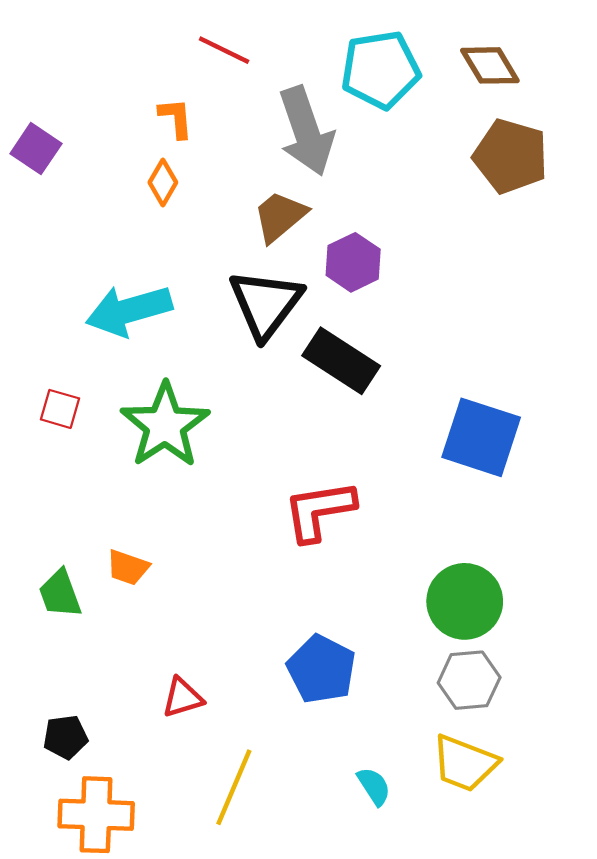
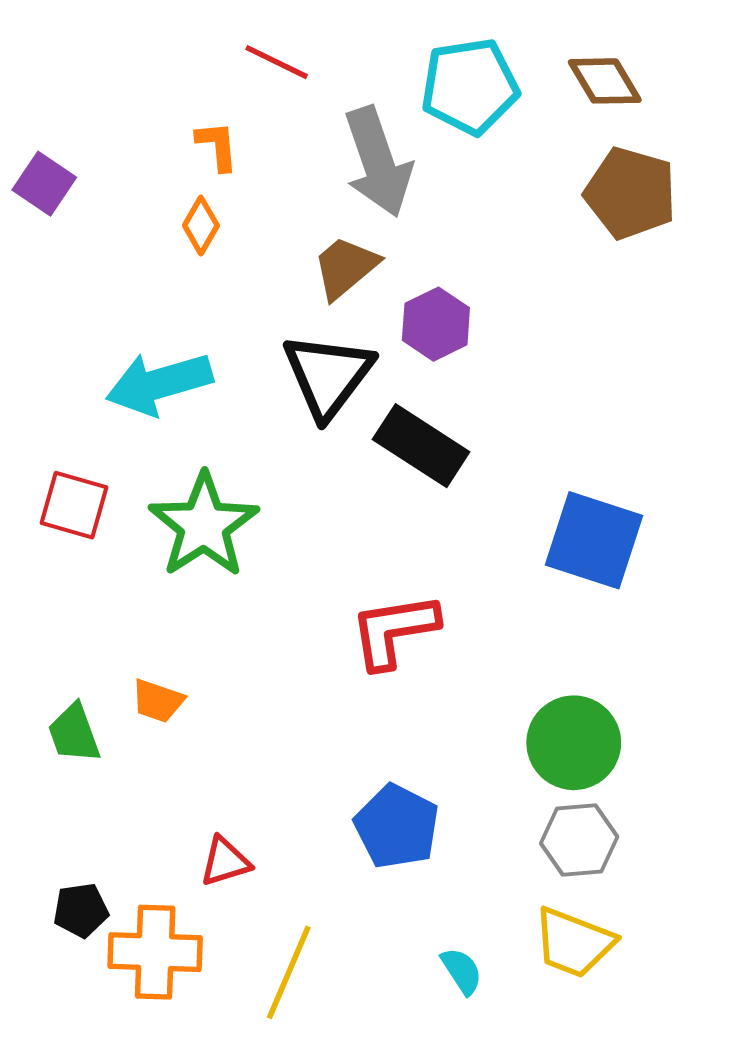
red square: (60, 409) -> (74, 505), size x1.4
orange cross: (96, 815) -> (155, 952), moved

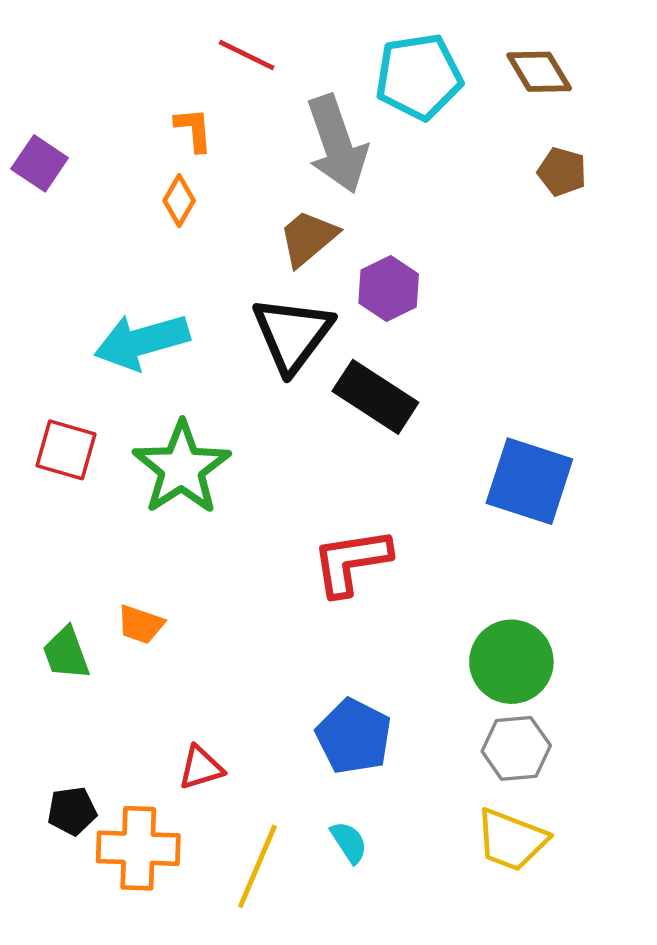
brown pentagon: (630, 193) -> (562, 172), size x0.6
cyan semicircle: (462, 971) -> (349, 842), moved

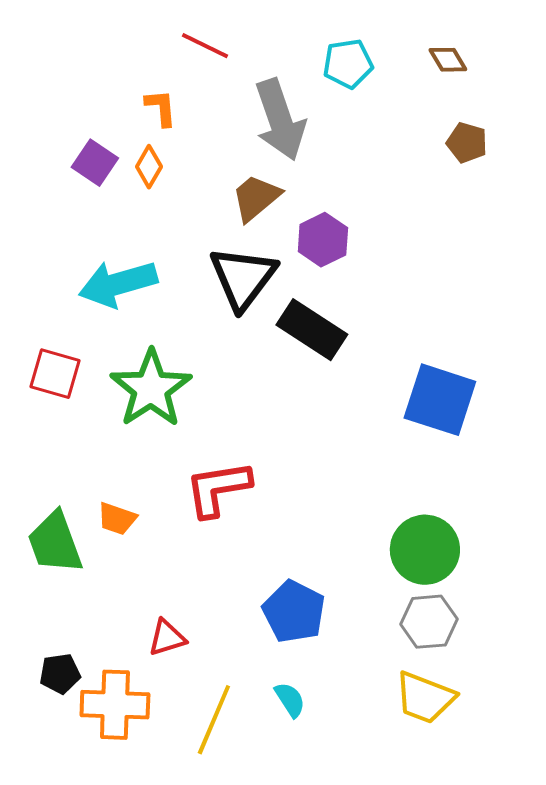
brown diamond: (539, 72) -> (448, 60), size x0.7
cyan pentagon: (419, 77) -> (348, 64), size x0.7
purple square: (40, 163) -> (95, 163), moved
red L-shape: (351, 562) -> (218, 489), moved
green trapezoid: (66, 653) -> (55, 543), size x1.4

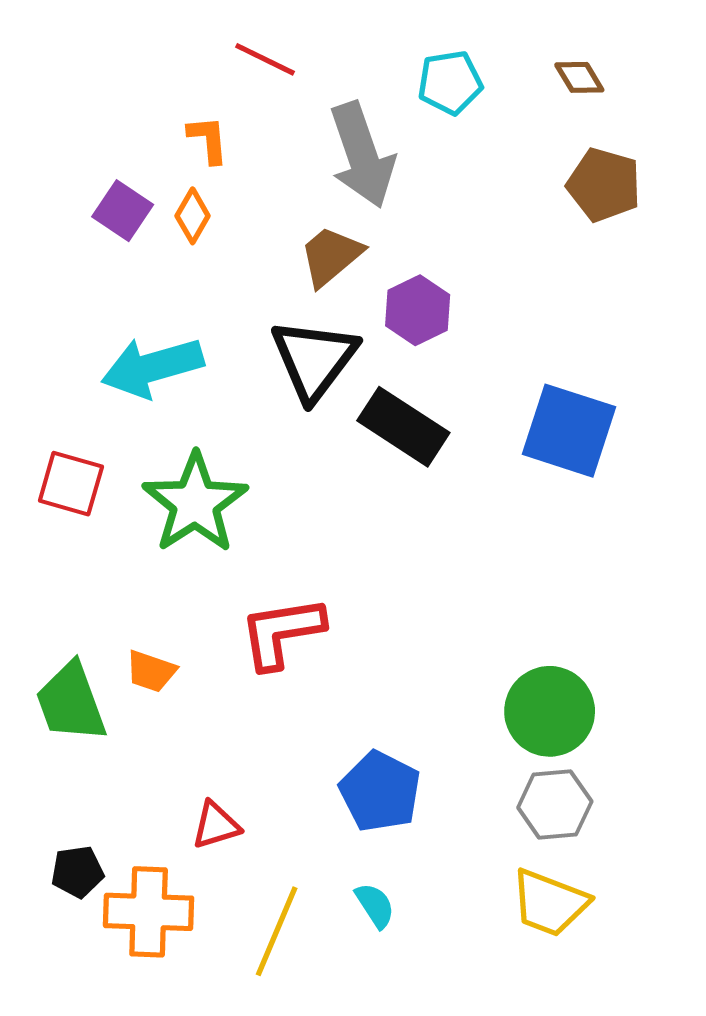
brown pentagon: (467, 143) -> (604, 185), size x1.4
blue square: (440, 400) -> (569, 431), moved

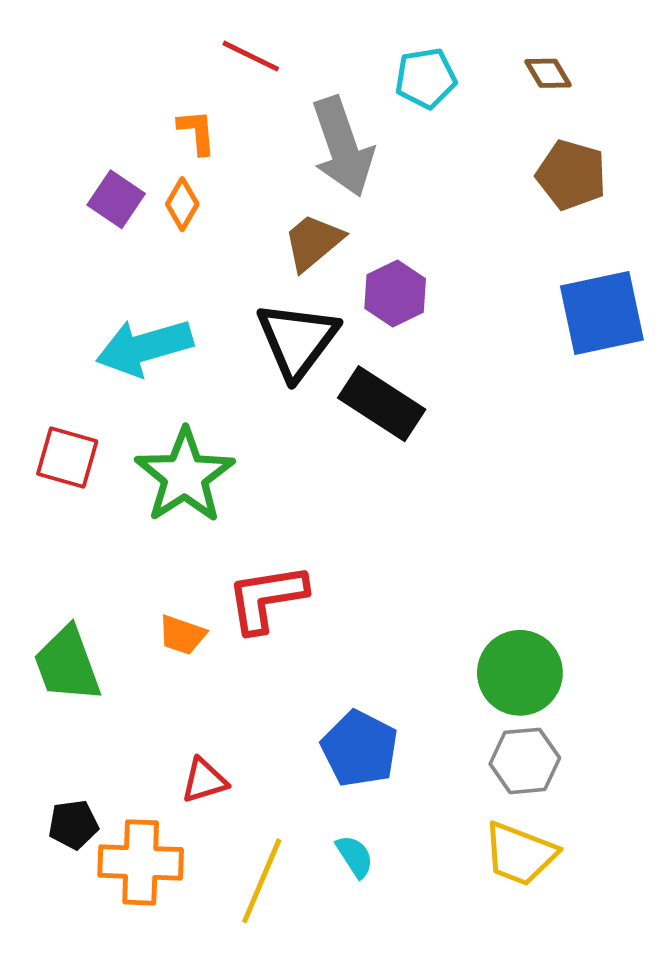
blue square: (569, 431) -> (602, 313), moved, turned -30
orange trapezoid: (151, 671) -> (182, 635), moved

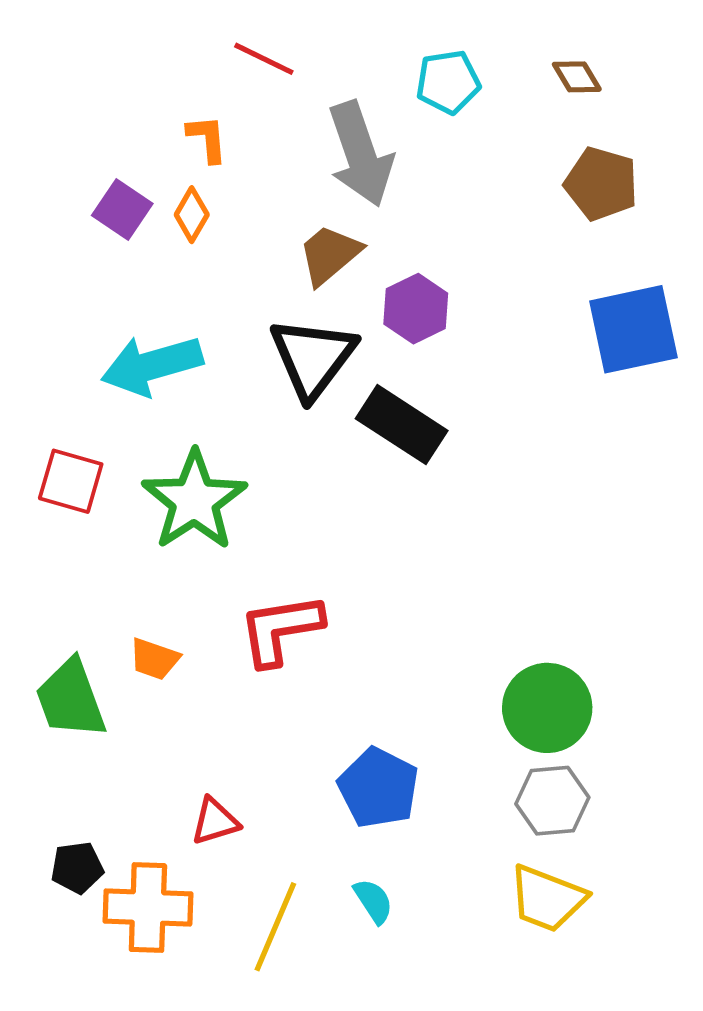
orange trapezoid: (182, 635) -> (154, 659), moved

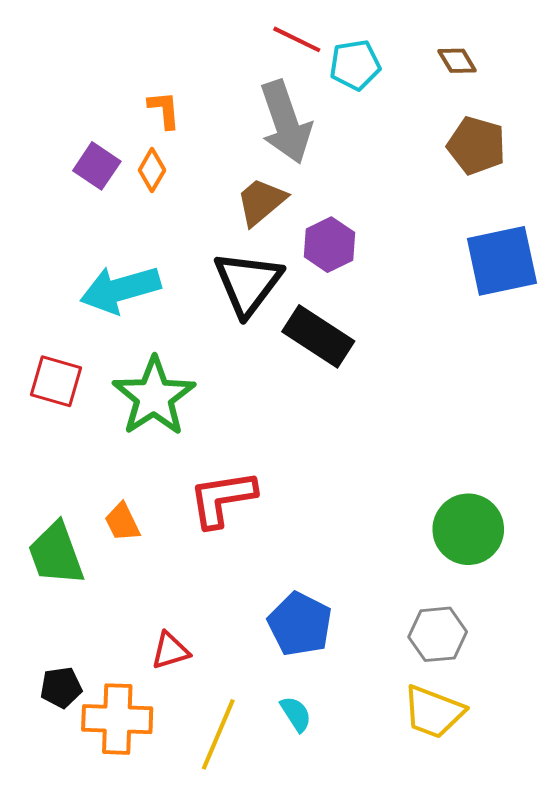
red line: (264, 59) -> (297, 39), moved
orange trapezoid: (154, 659) -> (122, 522), turned 45
green circle: (547, 708) -> (468, 529), moved

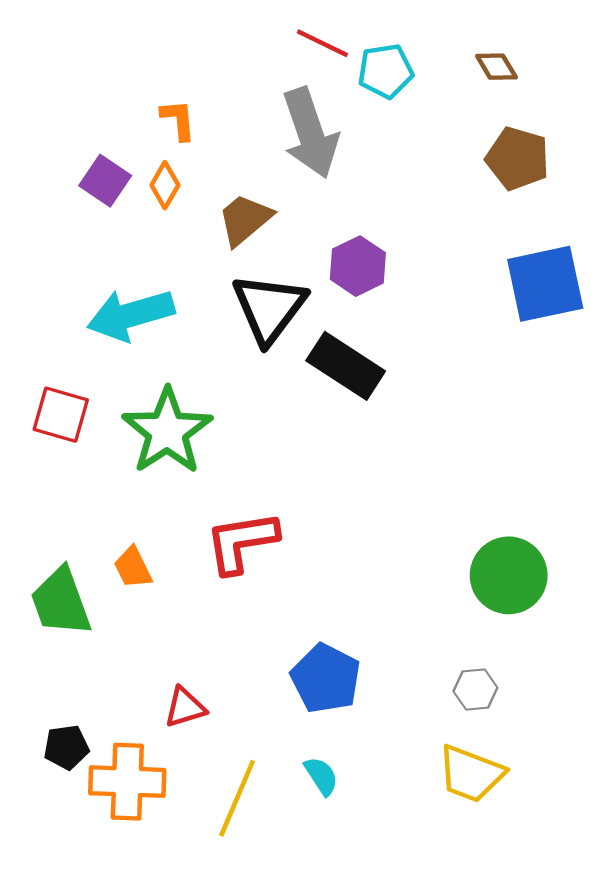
brown trapezoid: (261, 202) -> (245, 220), moved
gray hexagon: (438, 634) -> (475, 690), size x0.7

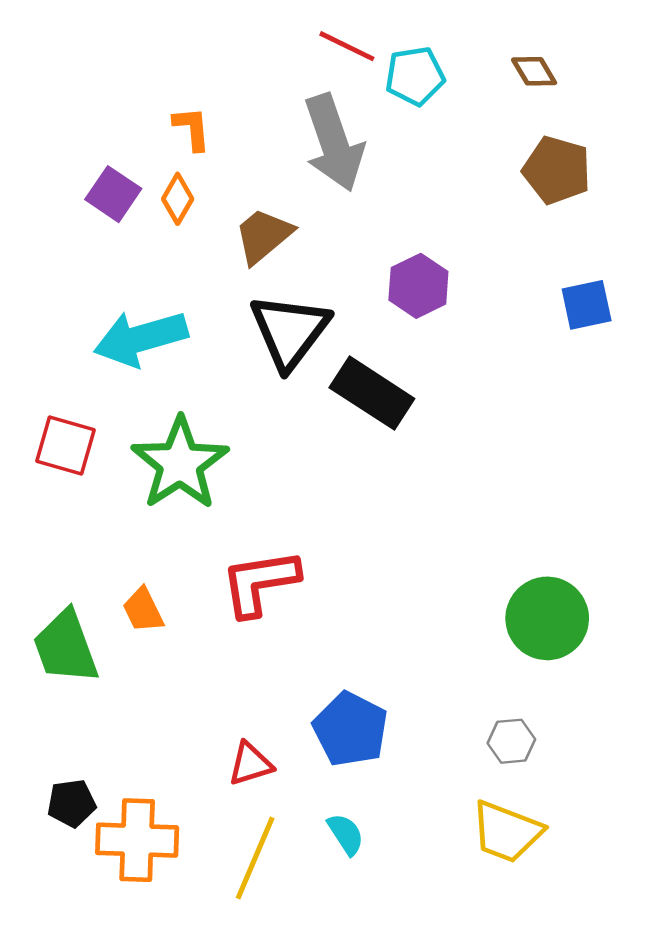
purple hexagon: (358, 266) -> (418, 286), moved
blue square: (545, 284) -> (587, 305), size x0.6
red triangle: (185, 707) -> (250, 764), moved

